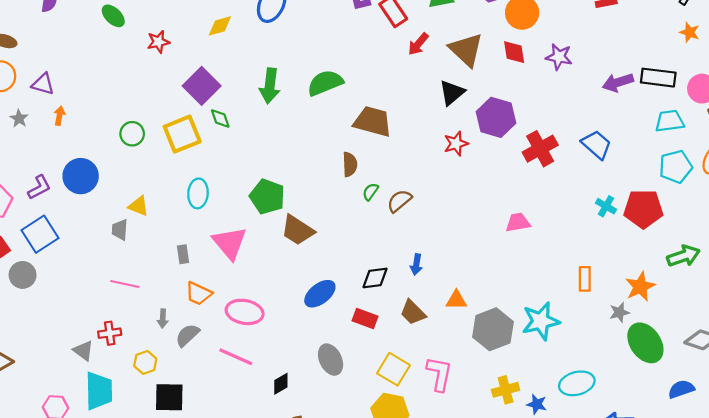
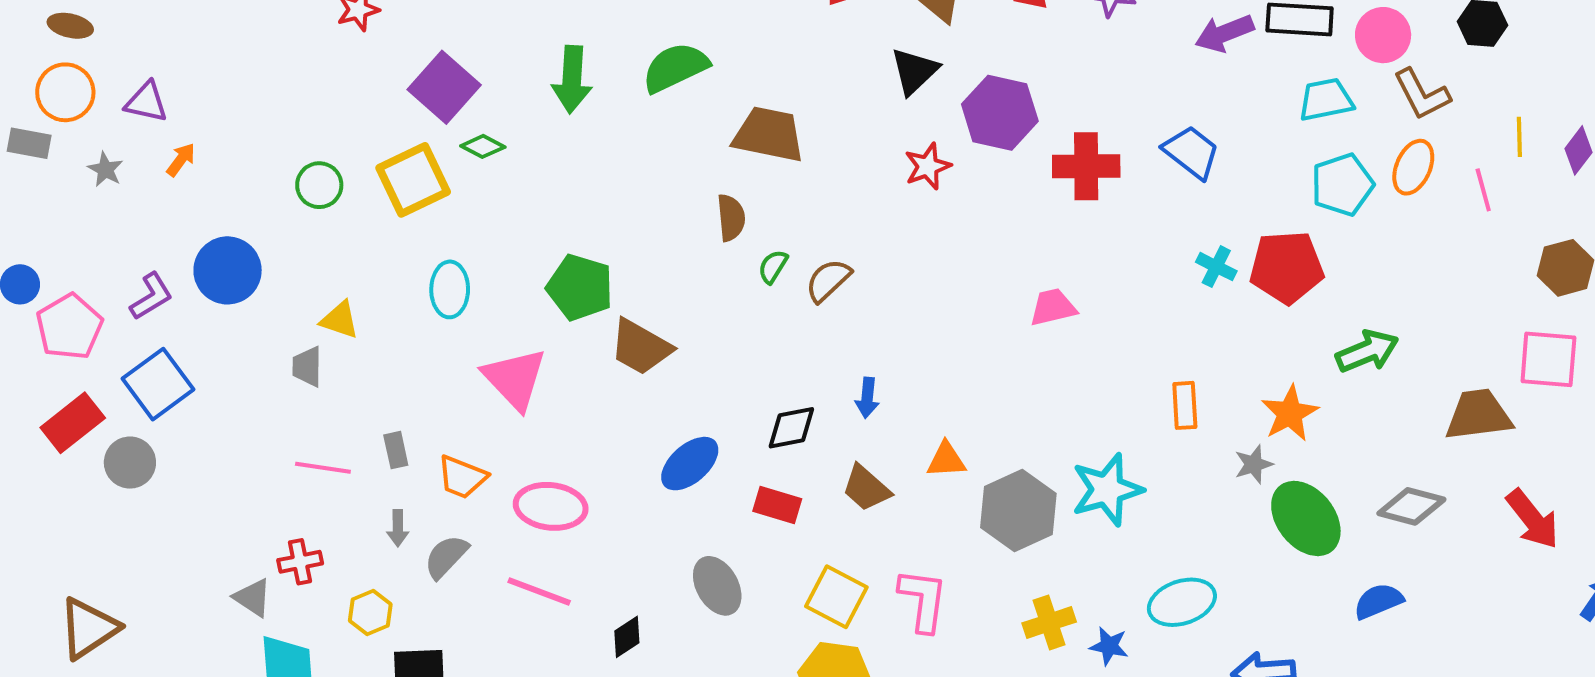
orange arrow: (59, 116) -> (181, 160), turned 30
green diamond: (220, 119) -> (483, 146), turned -40
red cross: (540, 149) -> (1086, 166), turned 32
gray rectangle: (183, 254) -> (396, 450), moved

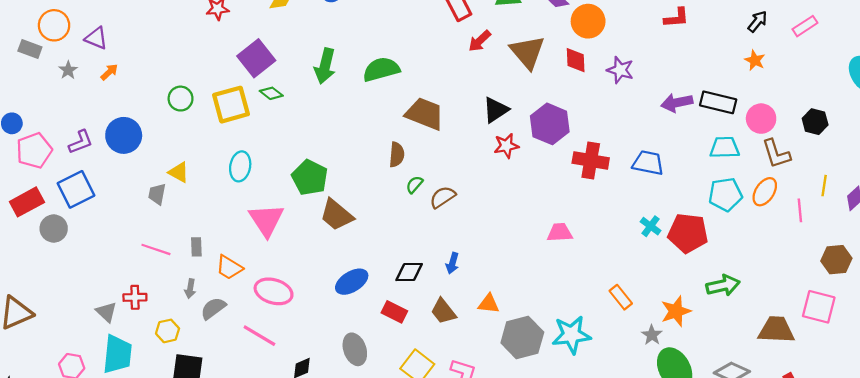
black triangle: (914, 71) -> (496, 110), moved
blue trapezoid: (1191, 152) -> (648, 163), turned -36
orange rectangle: (1185, 405) -> (621, 297), turned -45
gray star: (1254, 464) -> (652, 335), turned -30

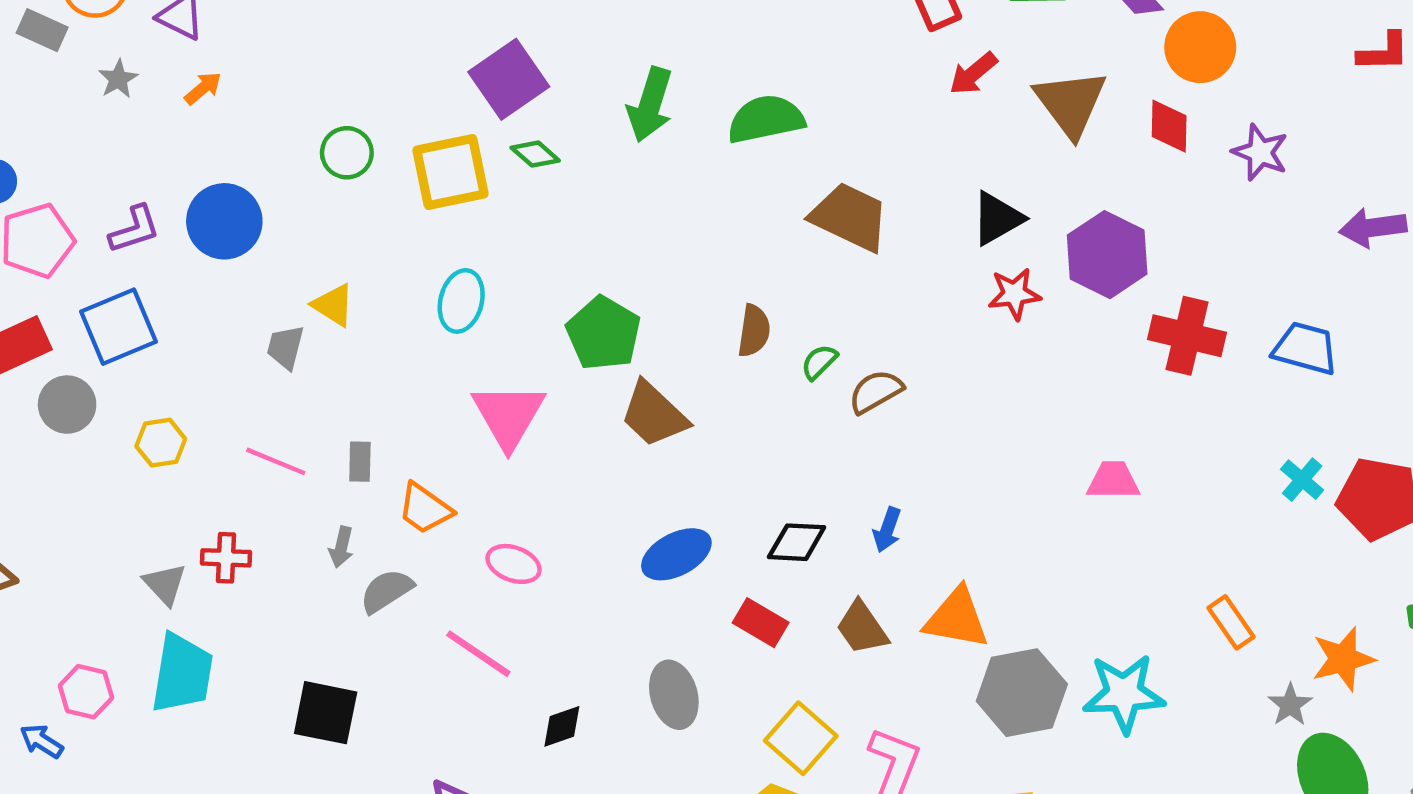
brown semicircle: (397, 155) -> (754, 331), moved
pink ellipse: (274, 291) -> (514, 564), size x0.7
orange triangle: (489, 304) -> (957, 618), size x1.5
yellow hexagon: (168, 331) -> (161, 443), moved

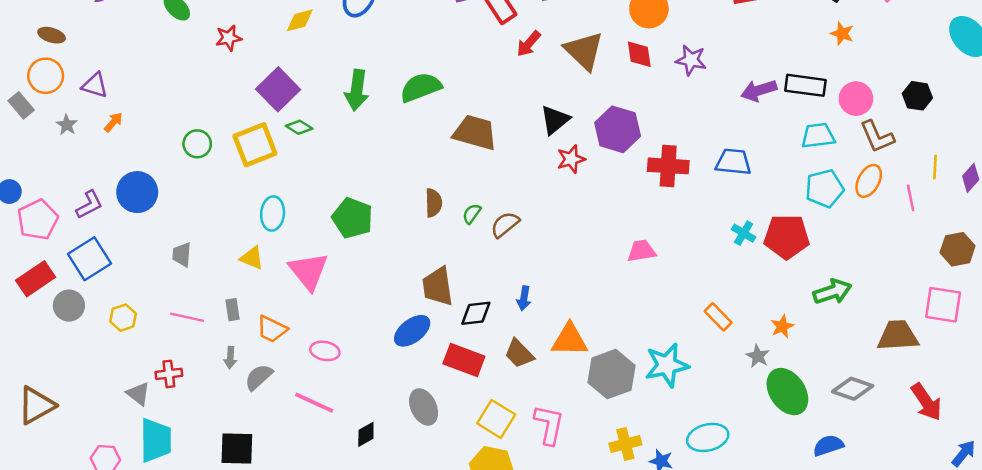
gray rectangle: (42, 30) -> (21, 105), turned 35
yellow triangle: (333, 305) -> (252, 258), moved
brown trapezoid: (654, 414) -> (438, 286), moved, turned 48
red rectangle: (761, 623) -> (464, 360), size x1.4
orange star: (1343, 659) -> (782, 326), size x0.7

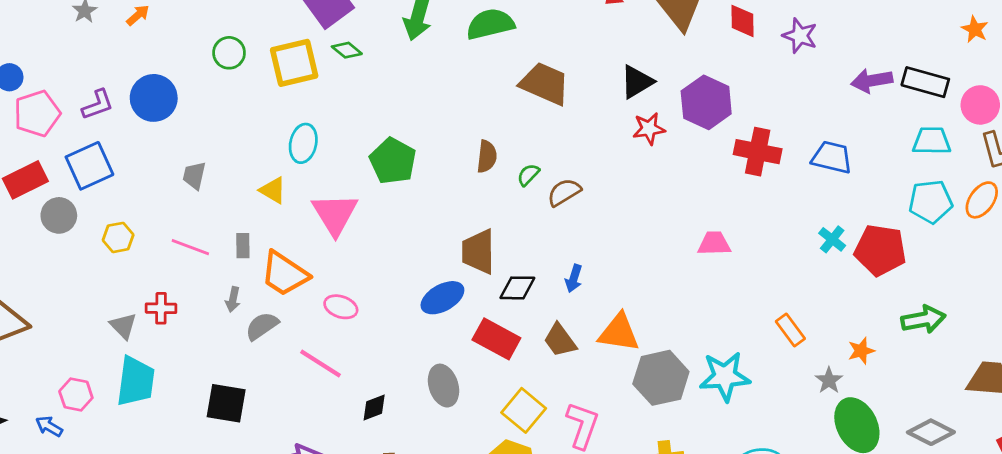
orange trapezoid: (272, 329) -> (284, 274), size x1.4

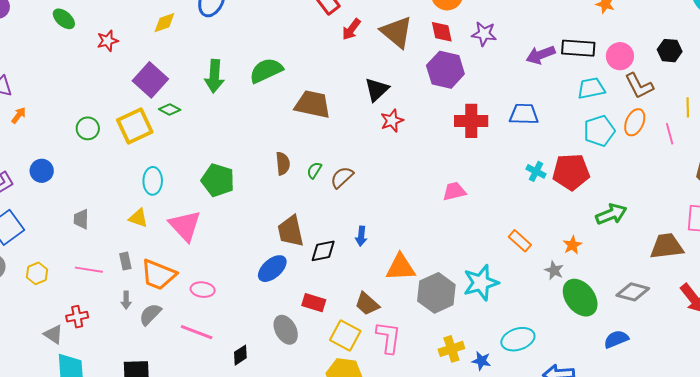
blue circle: (154, 98) -> (42, 171), size x0.7
purple hexagon: (706, 102) -> (445, 70), moved
red rectangle: (496, 339) -> (314, 303), moved, size x0.7
brown trapezoid: (560, 340) -> (367, 304), moved

